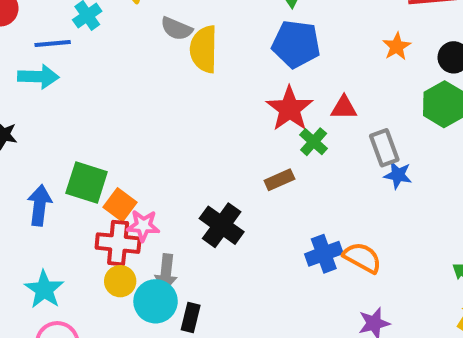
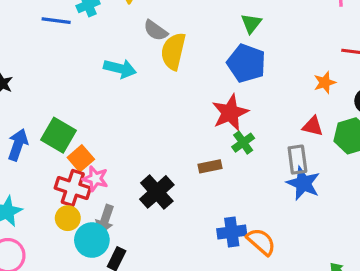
cyan arrow: (38, 77) -> (120, 69), moved
red triangle: (344, 108) -> (313, 126), moved
blue star: (398, 175) -> (303, 183), size x1.5

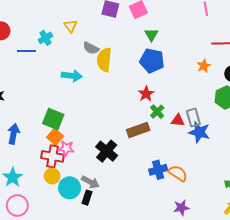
red star: (230, 113) -> (146, 94), size x0.7
red triangle: (313, 126) -> (178, 120), moved
green square: (59, 135) -> (53, 119), moved
brown rectangle: (210, 166) -> (138, 130), size x1.5
gray arrow: (105, 219) -> (90, 182), moved, turned -72

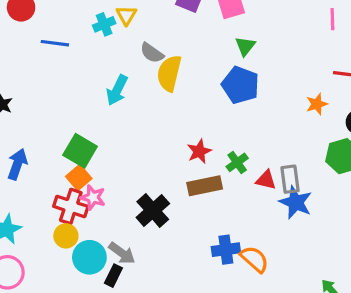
cyan cross: (45, 38) -> (104, 24), moved
cyan arrow: (72, 76) -> (117, 90), turned 102
red star: (146, 94) -> (199, 151), moved

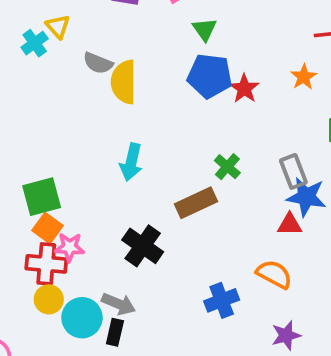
cyan arrow: (117, 90) -> (131, 162), moved
green square: (80, 151) -> (42, 197), turned -32
red star: (199, 151) -> (244, 89), moved
red triangle: (266, 180) -> (290, 224), moved
blue cross: (226, 250) -> (222, 300), moved

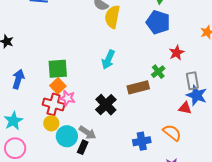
red star: (244, 89) -> (177, 53), moved

